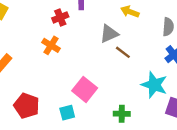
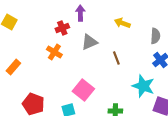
gray triangle: (109, 34) -> (89, 42), moved
brown line: (123, 52) -> (116, 58), turned 32

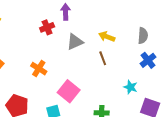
yellow arrow: (122, 23) -> (107, 37), moved
orange cross: (54, 52) -> (39, 69), moved
cyan star: (143, 86) -> (130, 87), size x0.6

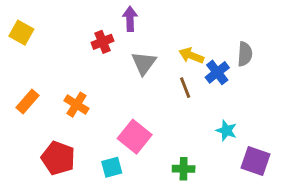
gray triangle: (75, 42) -> (144, 63), turned -30
blue cross: (148, 60) -> (217, 72), moved
orange cross: (39, 69) -> (76, 105), moved

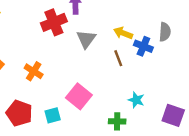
red cross: (102, 42) -> (54, 22), size x1.5
blue cross: (217, 72) -> (143, 46), turned -30
cyan star: (226, 131) -> (136, 100), moved
cyan square: (112, 167) -> (53, 115), moved

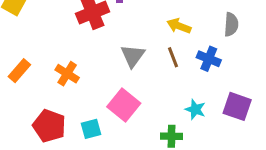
gray triangle: (86, 39) -> (133, 56), moved
blue cross: (143, 46) -> (209, 59), moved
purple square: (173, 115) -> (237, 106), moved

